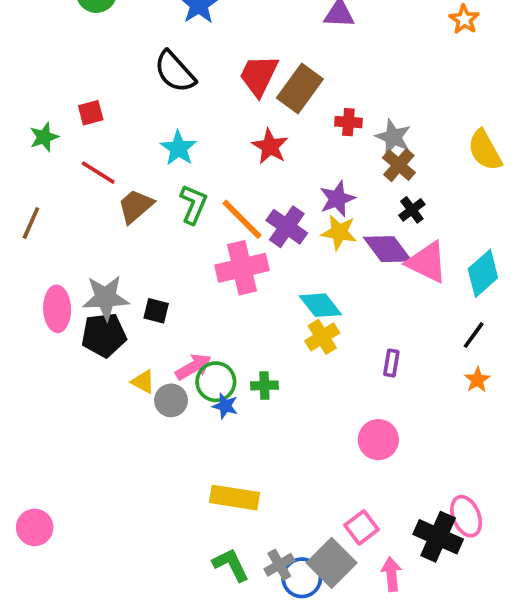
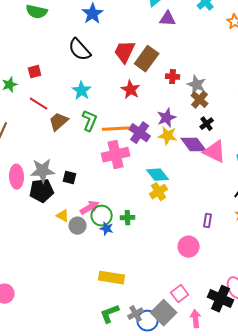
orange line: (242, 219) -> (116, 129), turned -48
purple rectangle: (391, 363) -> (208, 221), moved
green L-shape: (231, 565) -> (110, 314), turned -85

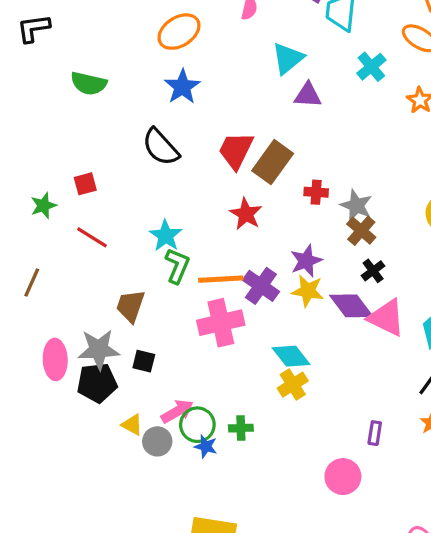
cyan star: (82, 91) -> (166, 236), moved
brown trapezoid: (59, 122) -> (130, 306), moved, turned -30

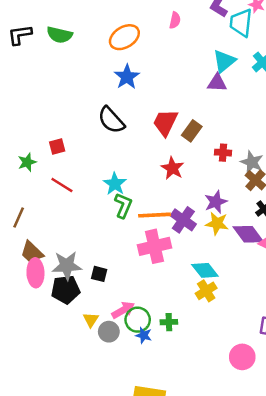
cyan triangle: (288, 58) -> (224, 61), moved
green semicircle: (89, 83) -> (60, 35), moved
brown rectangle: (273, 162) -> (192, 131), size x0.7
brown trapezoid: (130, 306) -> (32, 252), moved, turned -65
yellow triangle: (132, 425) -> (91, 320), turned 35

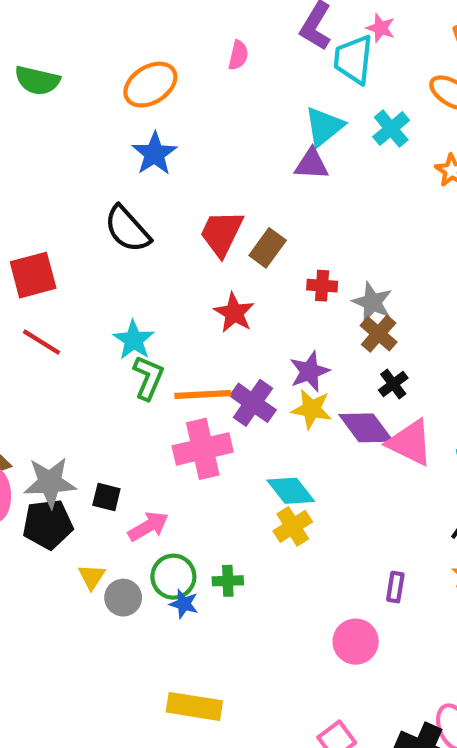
red square: (57, 147) -> (33, 275), size x1.6
pink arrow: (123, 310) -> (148, 526), moved

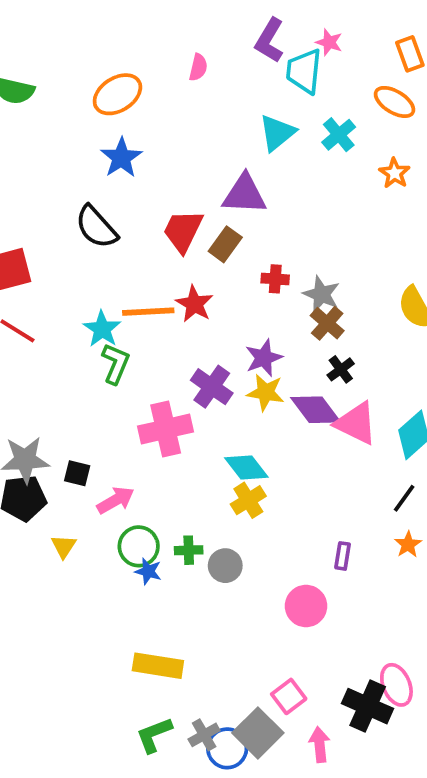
purple triangle: (312, 164) -> (244, 194), moved, size x1.4
orange line: (203, 394) -> (148, 312), moved
gray circle: (123, 598) -> (225, 566), moved

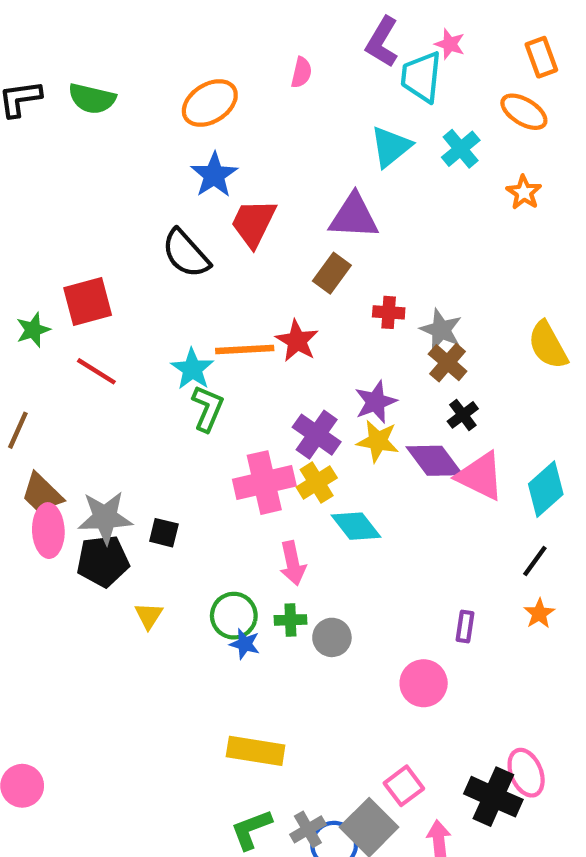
red trapezoid: (183, 231) -> (253, 223), moved
pink arrow: (116, 500) -> (293, 563), moved, turned 108
yellow cross: (248, 500) -> (317, 483), moved

